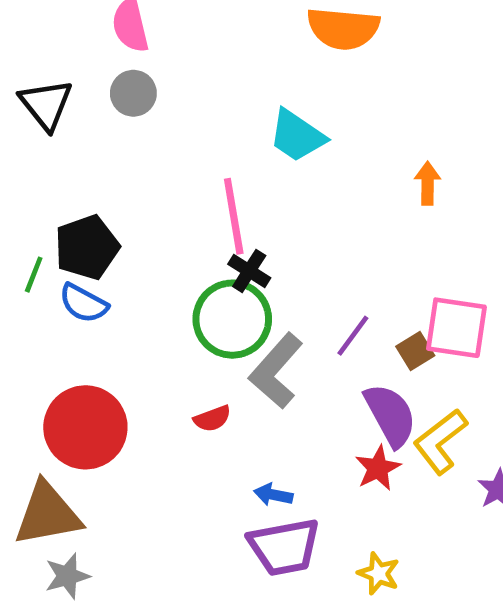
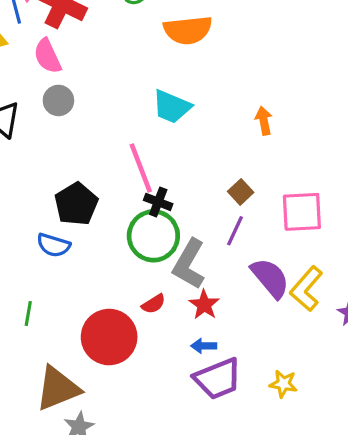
black pentagon: (87, 247) -> (76, 204), moved
green line: (34, 275) -> (28, 314), moved
brown square: (415, 351) -> (241, 192), moved
red circle: (85, 427) -> (109, 337), moved
red star: (378, 468) -> (204, 305), moved

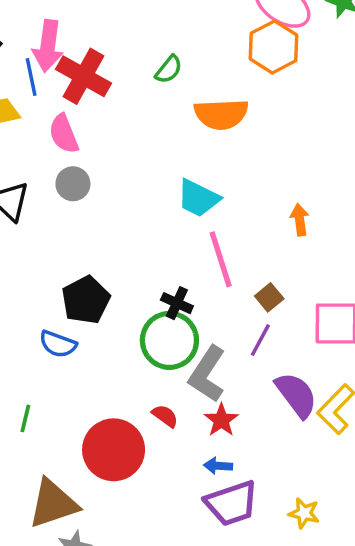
pink line: (141, 168) -> (221, 259), moved
red semicircle: (153, 304) -> (165, 416), turned -115

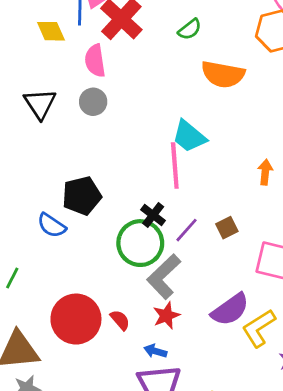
pink line: (221, 259) -> (175, 166), moved
purple line: (260, 340) -> (186, 230), moved
purple semicircle: (296, 395) -> (230, 310), turned 78
red semicircle: (165, 416) -> (120, 320), moved

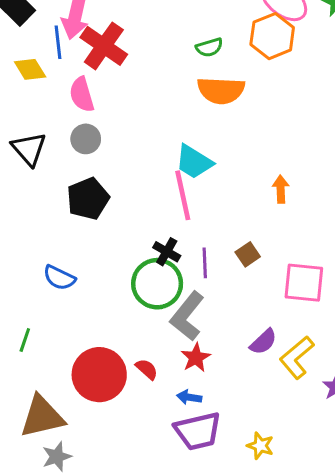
green semicircle: (190, 29) -> (209, 47), moved, turned 30
black pentagon: (82, 196) -> (88, 199), moved
purple line: (186, 230) -> (205, 263), turned -36
purple semicircle: (230, 310) -> (263, 342), size x0.7

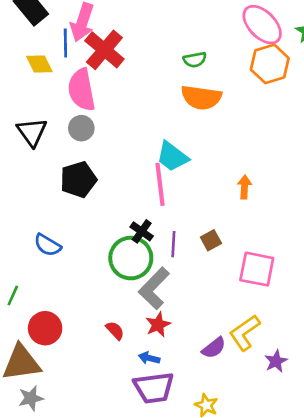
orange hexagon: (272, 36) -> (270, 64), moved
pink semicircle: (82, 95) -> (82, 90), size x1.4
purple semicircle: (263, 342) -> (214, 348), moved
red circle: (99, 375) -> (45, 328), moved, size x0.7

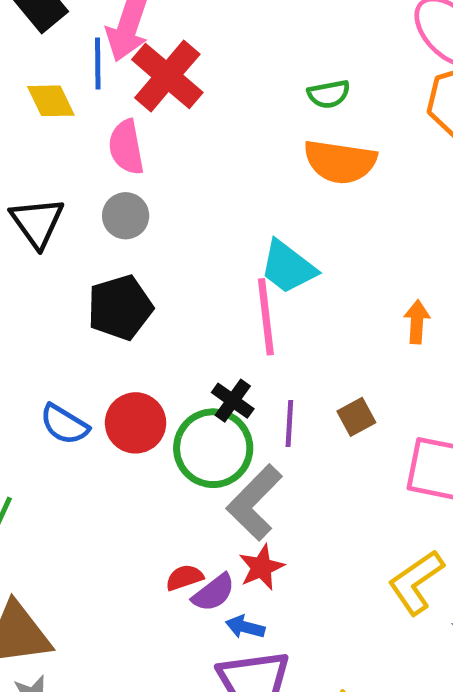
pink semicircle: (82, 90) -> (126, 147), size x0.7
red circle: (45, 328) -> (136, 423), moved
red semicircle: (115, 331) -> (184, 578), turned -66
purple semicircle: (214, 348) -> (214, 593), moved

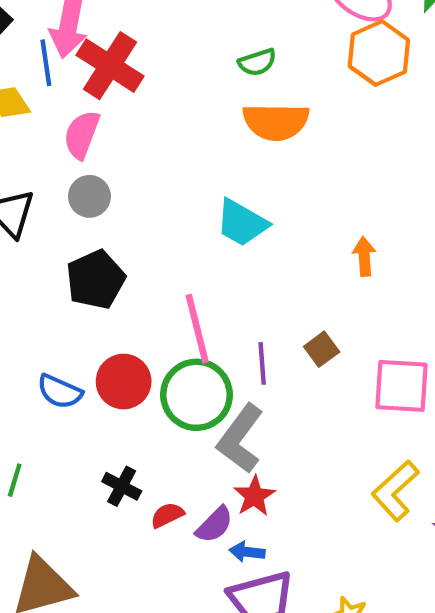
pink semicircle: (126, 147) -> (82, 135), turned 39
pink line: (266, 317) -> (197, 329), moved
black cross: (233, 401) -> (122, 486), moved
red semicircle: (184, 578) -> (167, 515), moved

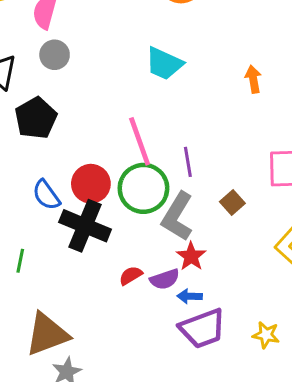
black pentagon: (96, 280) -> (36, 118), moved
brown square: (322, 349) -> (232, 203), moved
blue semicircle: (60, 392) -> (46, 195), turned 36
black cross: (122, 486) -> (85, 226), moved, size x1.8
purple semicircle: (214, 525) -> (165, 279), turned 32

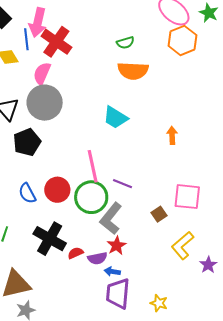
gray circle: (55, 55) -> (45, 103), size x1.8
purple line: (188, 162) -> (122, 184), turned -66
brown square: (232, 203) -> (159, 214), moved
black cross: (85, 226) -> (50, 239), moved
purple trapezoid: (203, 328) -> (118, 294), turned 108

